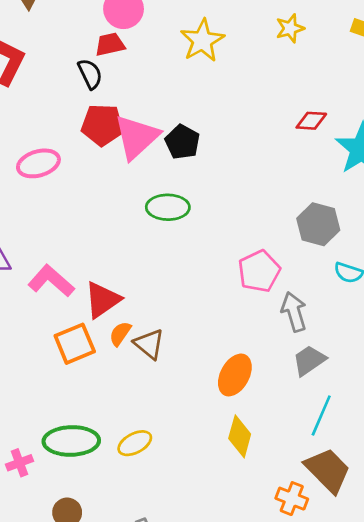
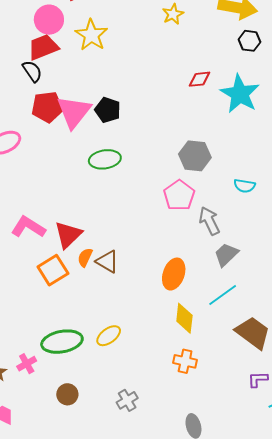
yellow star: (202, 41) -> (91, 35), moved
red trapezoid: (110, 44) -> (43, 47), size x1.4
gray hexagon: (318, 224) -> (195, 156), moved
cyan line: (321, 415) -> (223, 295), moved, turned 40
orange cross: (292, 499) -> (185, 361), moved

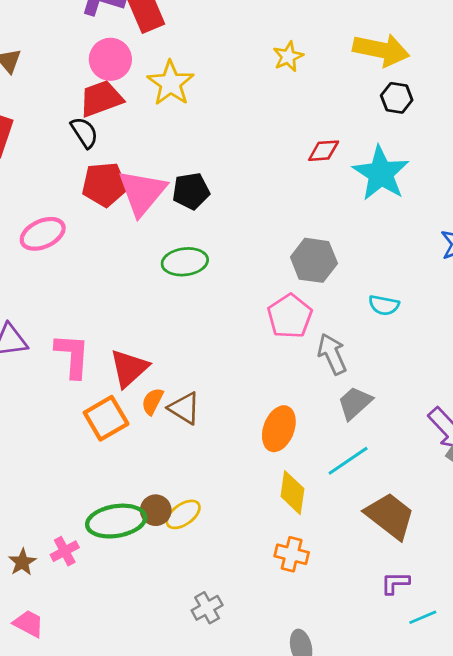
black pentagon: (108, 110) -> (191, 191), turned -30
pink L-shape: (28, 227) -> (72, 356), turned 60
brown circle: (67, 394) -> (156, 510), moved

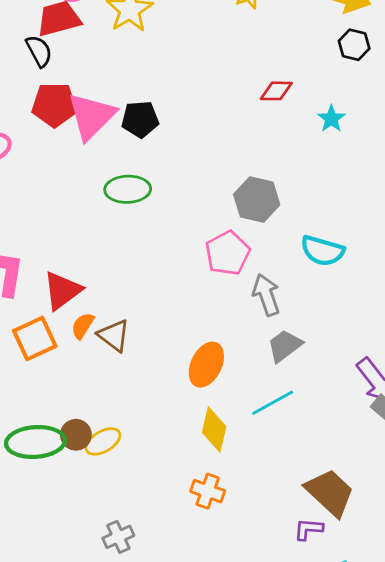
cyan star: (381, 173) -> (331, 119), size x0.5
cyan semicircle: (384, 305) -> (322, 251), size x1.4
brown trapezoid: (390, 516) -> (330, 493), moved

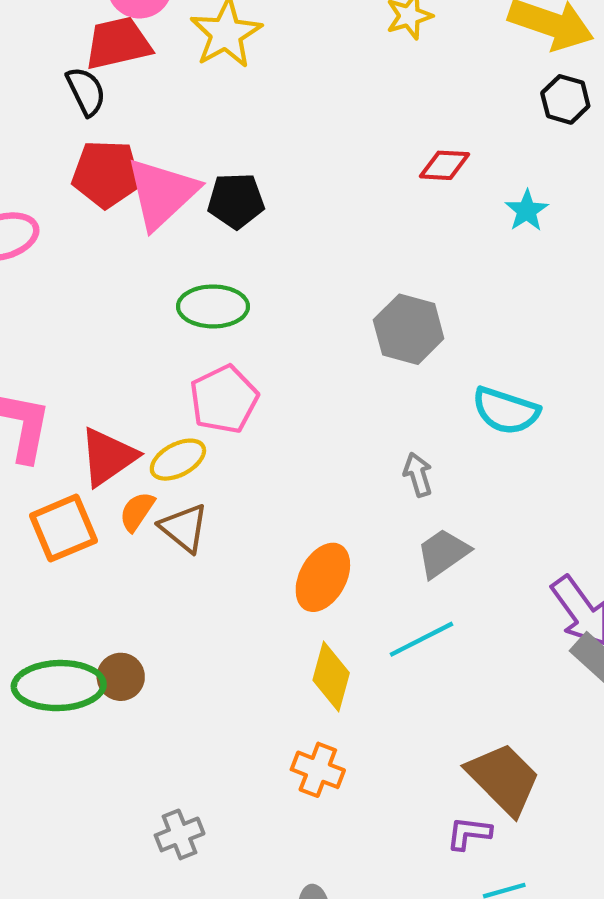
pink pentagon: (227, 253) -> (224, 399), moved
gray arrow: (266, 295) -> (418, 475), size x0.7
yellow ellipse: (103, 441) -> (178, 460), moved

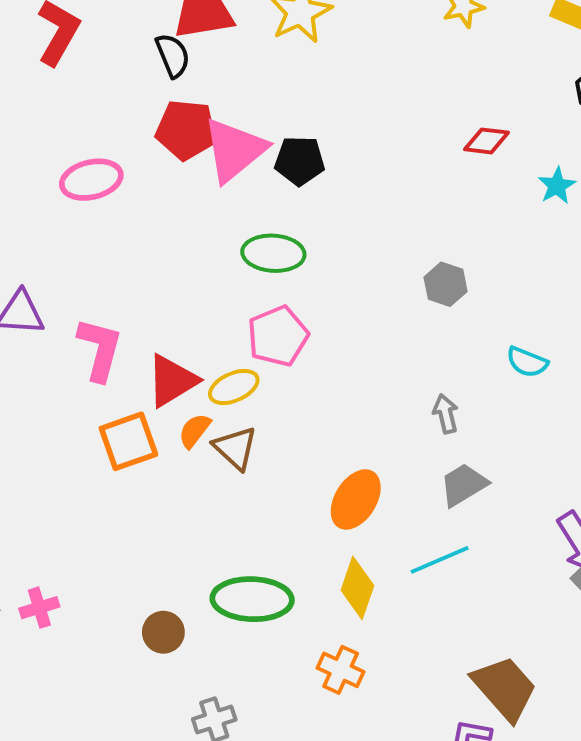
gray hexagon: (409, 329) -> (446, 284), size x0.7
cyan semicircle: (506, 411) -> (527, 362), size x0.7
brown circle: (121, 677) -> (163, 632), moved
green ellipse: (59, 686) -> (252, 599), moved

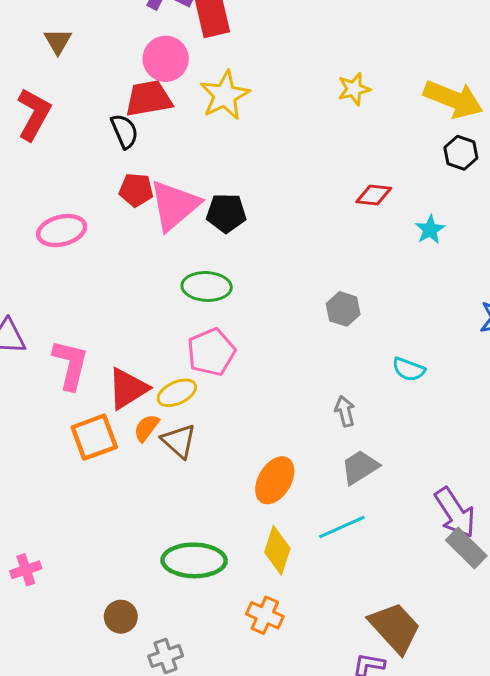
red pentagon: (186, 130) -> (136, 190), size x0.7
brown circle: (163, 632) -> (121, 617), moved

